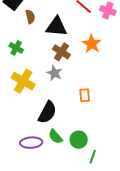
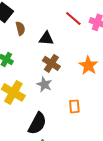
black triangle: (56, 27) -> (46, 38), size x0.7
orange star: (92, 44) -> (88, 65), moved

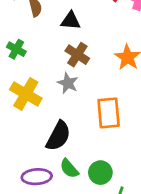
orange rectangle: (74, 106) -> (109, 113), size x1.6

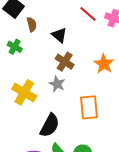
black triangle: (71, 21) -> (59, 35), turned 35
green cross: (16, 49) -> (15, 47), moved

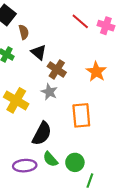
black triangle: (59, 35) -> (39, 52), moved

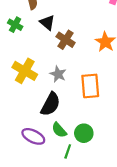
gray star: (49, 92) -> (58, 74), moved
purple ellipse: (25, 166) -> (33, 136), turned 30
green line: (90, 181) -> (68, 151), moved

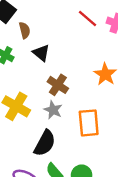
brown cross: (66, 40) -> (58, 85), moved

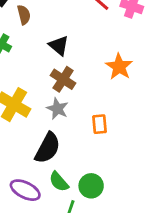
black triangle: (41, 53) -> (59, 46), moved
orange rectangle: (89, 123) -> (100, 124), size x0.6

